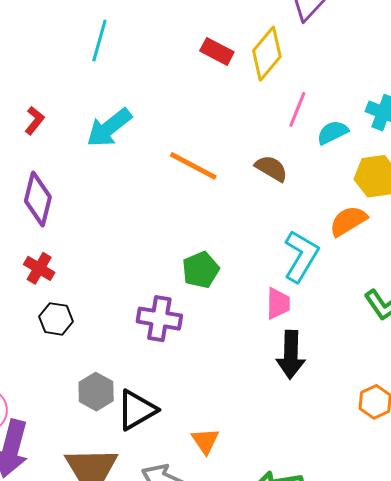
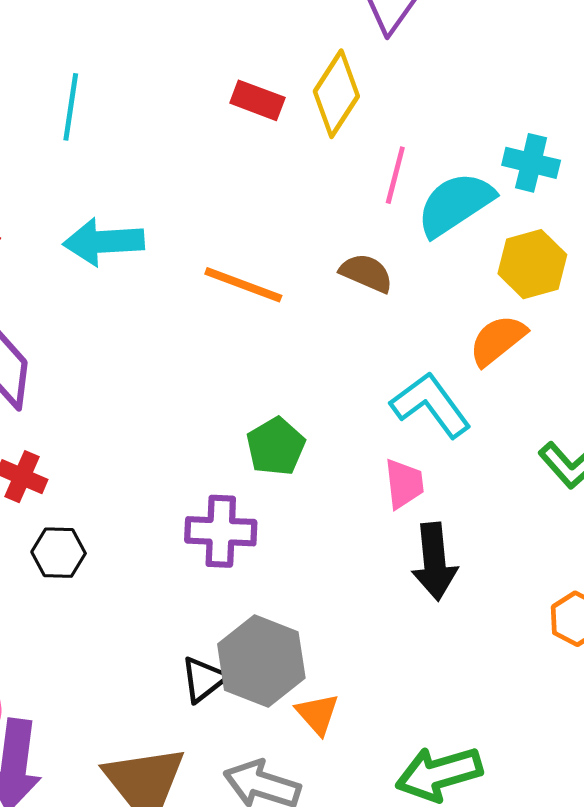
cyan arrow: (109, 128) -> (104, 242), turned 42
cyan semicircle: (333, 132) -> (455, 204), size x1.6
cyan L-shape: (301, 256) -> (431, 405), turned -60
gray hexagon: (96, 392) -> (261, 661), moved, size x1.5
black triangle: (137, 410) -> (204, 679), size x0.7

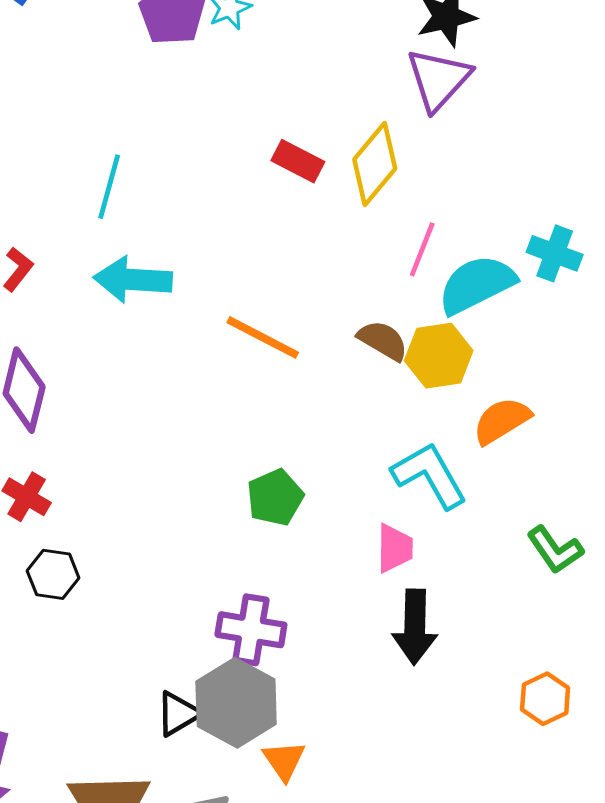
cyan line: (71, 107) -> (109, 187), moved
yellow hexagon: (532, 264) -> (439, 356), moved
purple cross: (221, 531) -> (251, 630), moved

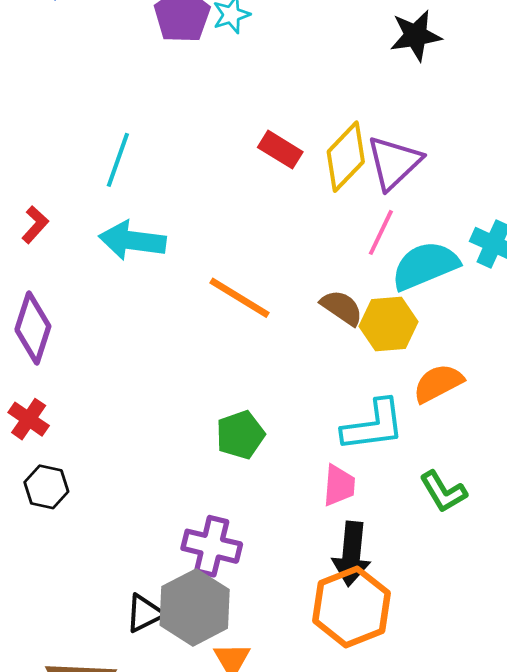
purple triangle: (438, 79) -> (394, 163), moved
cyan L-shape: (430, 475) -> (373, 425), turned 108
green L-shape: (555, 550) -> (443, 492), moved
orange hexagon: (545, 699) -> (352, 607), moved, size x1.8

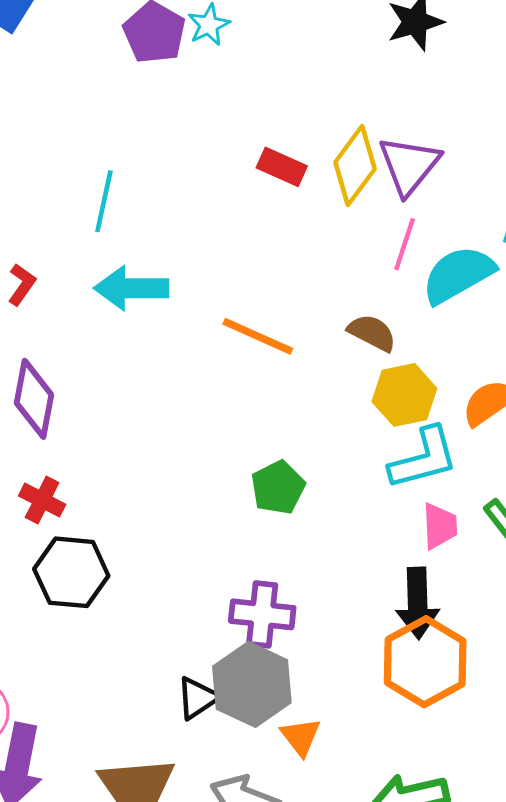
yellow hexagon: (388, 324) -> (404, 395), moved
pink trapezoid: (339, 485) -> (440, 526), moved
black hexagon: (46, 487) -> (71, 572), size x1.5

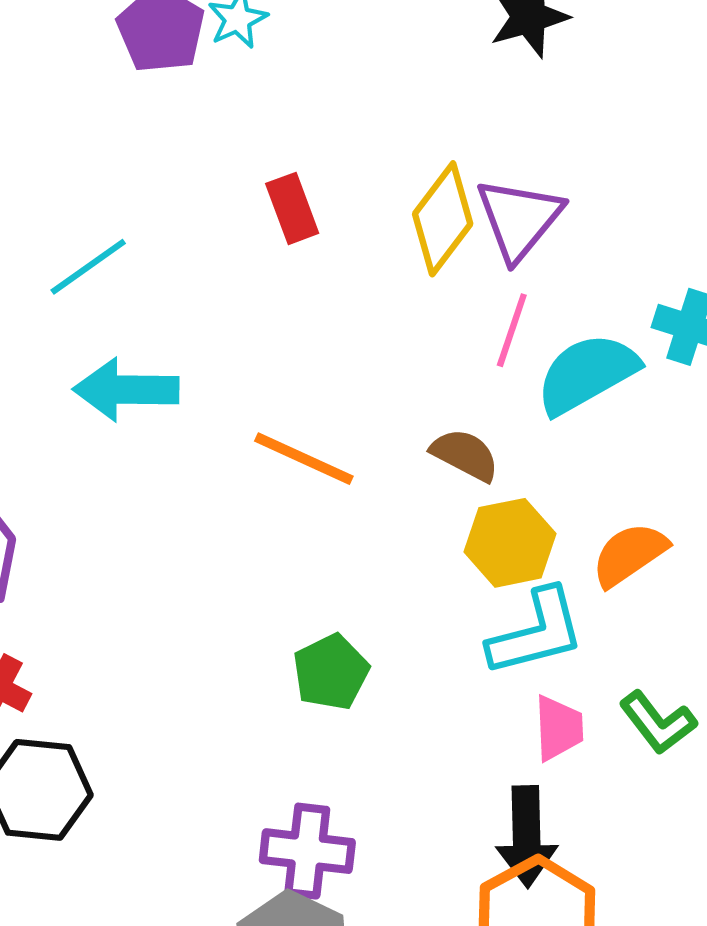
red rectangle: (282, 167) -> (292, 208), moved, turned 45
cyan line: (104, 201) -> (88, 267), turned 42

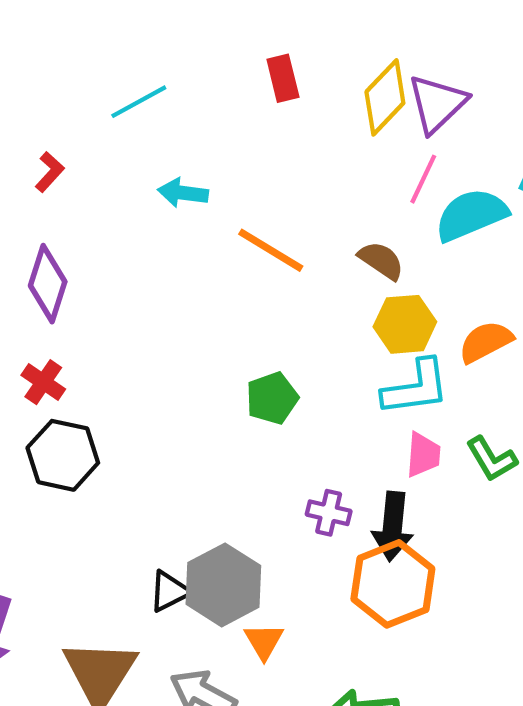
cyan arrow: (126, 390) -> (183, 193), moved, size x0.7
purple cross: (307, 851) -> (329, 513), moved, size x0.7

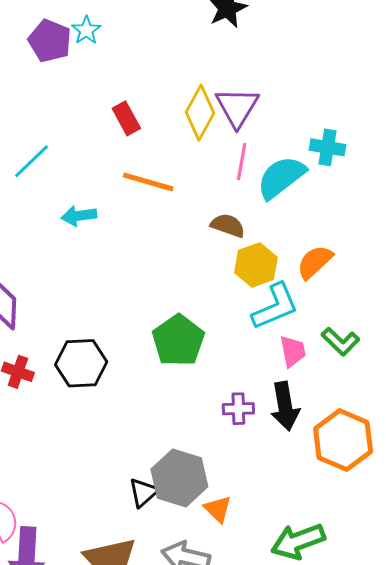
orange line: (271, 250) -> (148, 182), moved
green pentagon: (272, 398) -> (178, 340), size x1.4
black hexagon: (63, 455) -> (81, 363), moved
orange hexagon: (393, 584) -> (343, 440), moved

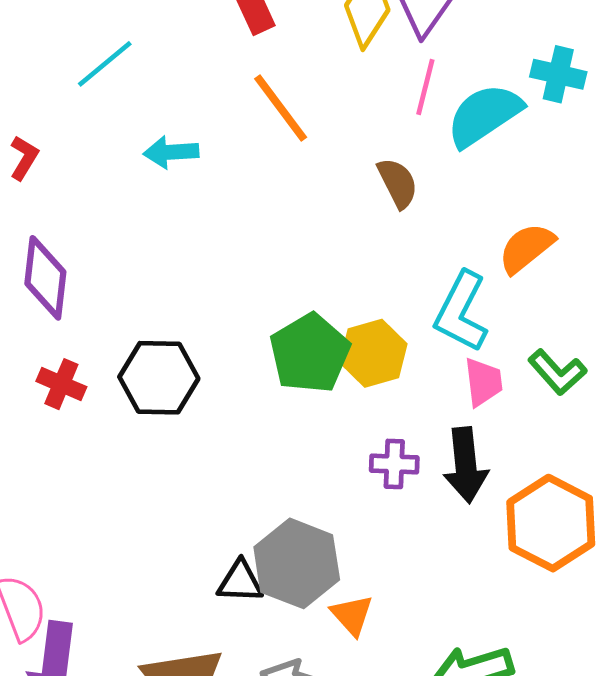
orange line: (148, 182) -> (281, 108), turned 33
brown semicircle: (228, 225) -> (398, 183), turned 40
yellow hexagon: (256, 265) -> (373, 353), moved
cyan L-shape: (275, 306) -> (461, 312), turned 136
black triangle: (143, 492) -> (240, 582), turned 40

